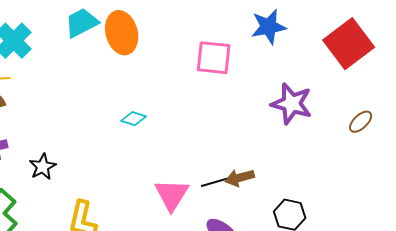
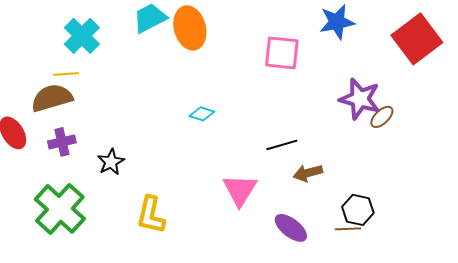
brown ellipse: (361, 122) -> (382, 117), moved
black line: (217, 182) -> (282, 145), moved

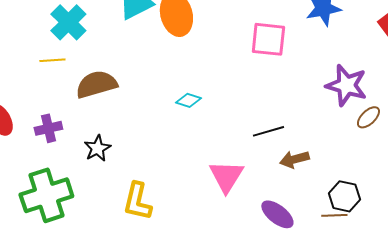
brown semicircle: (52, 98) -> (96, 84), moved
brown ellipse: (382, 117) -> (368, 117), moved
green cross: (60, 209) -> (46, 195), turned 30

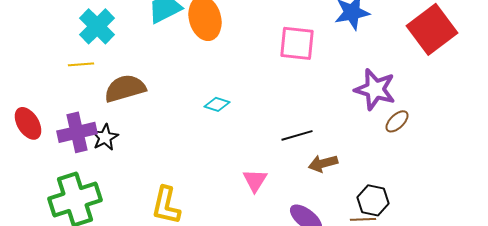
purple cross: (48, 128) -> (77, 132), size x1.4
black star: (97, 148) -> (105, 137), moved
pink triangle: (226, 176) -> (255, 180), size x0.7

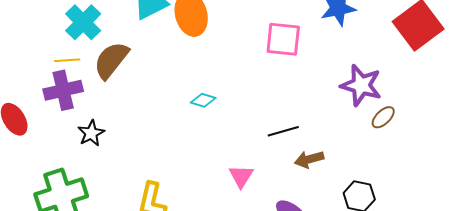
brown semicircle: (125, 88) -> (111, 60), moved, turned -36
purple cross: (77, 132) -> (63, 90), moved

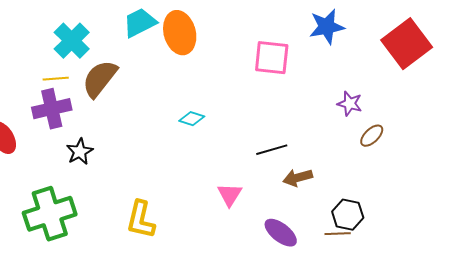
purple star: (361, 85) -> (350, 104), size x0.6

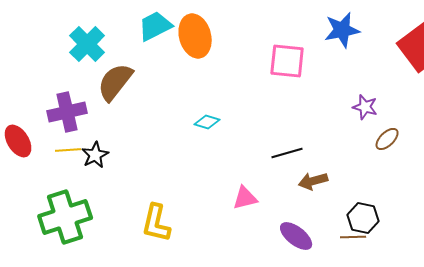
yellow line: (56, 79) -> (68, 150), moved
pink triangle: (230, 195) -> (245, 198), turned 44

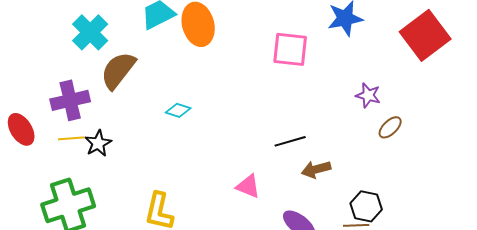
cyan diamond: (207, 122) -> (178, 110), moved
pink triangle: (245, 198) -> (248, 186), turned 36

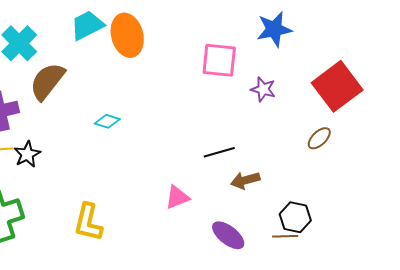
red square: (425, 35) -> (337, 86), moved
purple star: (368, 95) -> (263, 89), moved
pink triangle: (248, 186) -> (177, 197), turned -44

